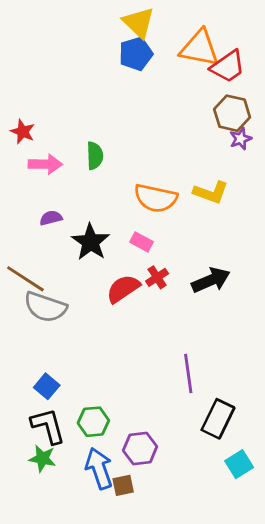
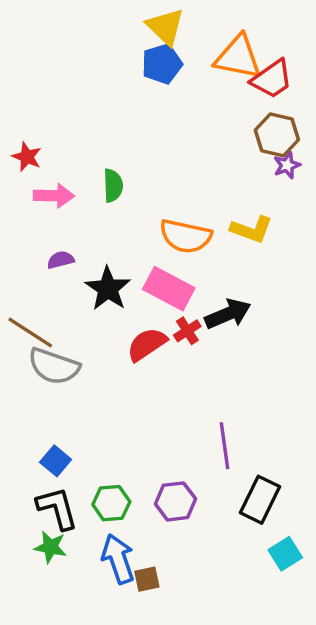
pink rectangle: (141, 242) -> (169, 289), size x1.8
black arrow: (211, 280) -> (228, 314), moved
purple hexagon: (140, 449) -> (176, 501), moved

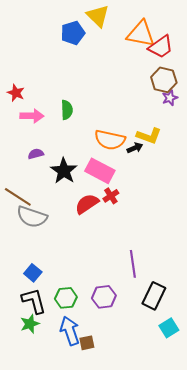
blue pentagon: (162, 64) -> (73, 33), moved
black arrow: (228, 314) -> (135, 148), moved, size x0.6
green star: (50, 547) -> (30, 324), turned -30

